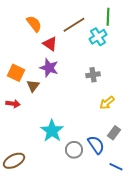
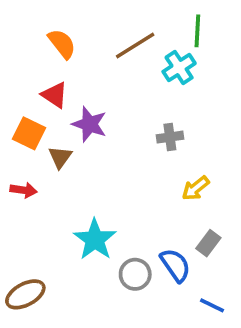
red triangle: (50, 44) -> (55, 95), moved

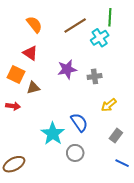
purple star: (89, 124) -> (67, 69), moved, turned -30
brown triangle: (60, 157) -> (33, 88), turned 40
blue semicircle: (175, 265) -> (79, 122), moved
blue line: (212, 305) -> (122, 163), moved

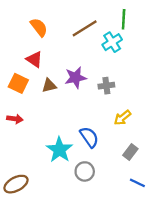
brown triangle: (33, 88) -> (49, 86), moved

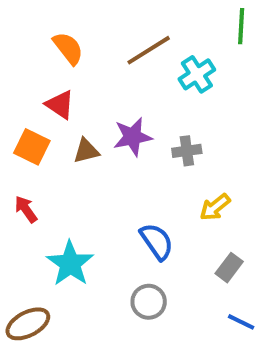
green line: (124, 19) -> (241, 26), moved
red arrow: (15, 119) -> (26, 209), turned -133
cyan star: (59, 150) -> (70, 264), moved

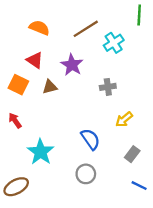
orange semicircle: (68, 48) -> (39, 28), turned -30
purple star: (132, 137) -> (72, 65), moved, turned -30

